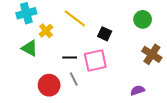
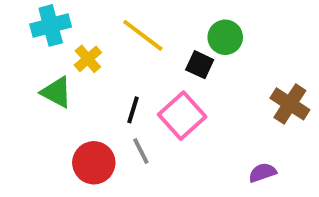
green circle: (143, 19) -> (225, 37), moved
black line: (70, 57) -> (133, 110), turned -72
pink square: (95, 61) -> (182, 116), turned -30

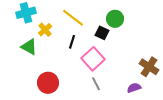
brown cross: (290, 104) -> (149, 67), moved
black line: (133, 110) -> (72, 42), moved
gray line: (141, 151) -> (96, 84), moved

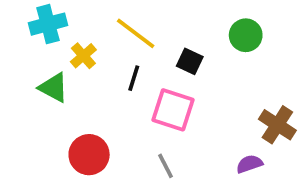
green circle: (115, 19) -> (246, 35), moved
pink square: (93, 59) -> (173, 110), turned -30
gray line: (96, 84) -> (165, 166), moved

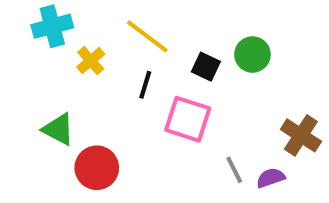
green circle: (246, 35) -> (252, 55), moved
green triangle: (54, 87) -> (58, 129), moved
gray line: (165, 166) -> (234, 170), moved

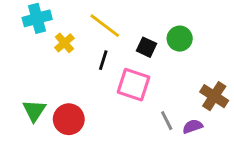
green triangle: (58, 129) -> (34, 111), moved, turned 35

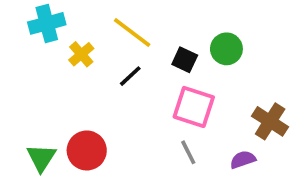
black line: (103, 60) -> (130, 76), turned 30
pink square: (134, 85) -> (194, 107), moved
green triangle: (34, 111) -> (41, 158), moved
gray line: (167, 121) -> (188, 152), moved

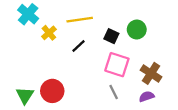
cyan cross: (47, 23) -> (28, 14), turned -35
yellow line: (132, 33) -> (80, 20), turned -45
brown cross: (270, 121) -> (151, 73), moved

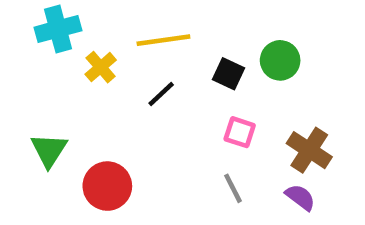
cyan cross: (28, 14) -> (58, 29), turned 35
pink square: (117, 65) -> (240, 132), size x0.6
green triangle: (25, 95) -> (49, 150), moved
purple semicircle: (147, 96) -> (300, 197), turned 56

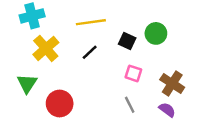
yellow cross: (101, 67) -> (46, 48), moved, size x1.5

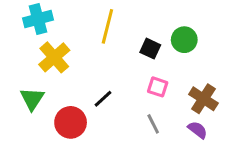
yellow line: (91, 22) -> (107, 26), turned -68
black line: (90, 52) -> (103, 99), moved

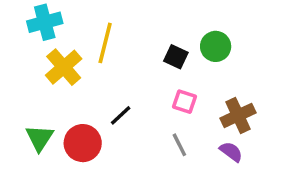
yellow line: (107, 26) -> (105, 43), moved
green triangle: (32, 99) -> (40, 138), moved
brown cross: (203, 99) -> (238, 115), turned 32

